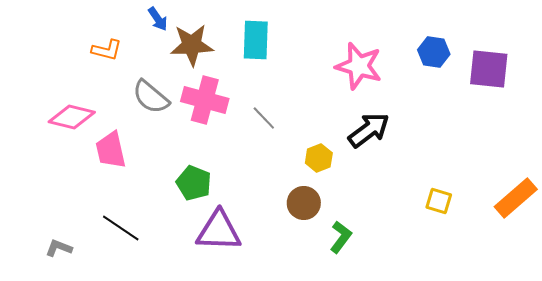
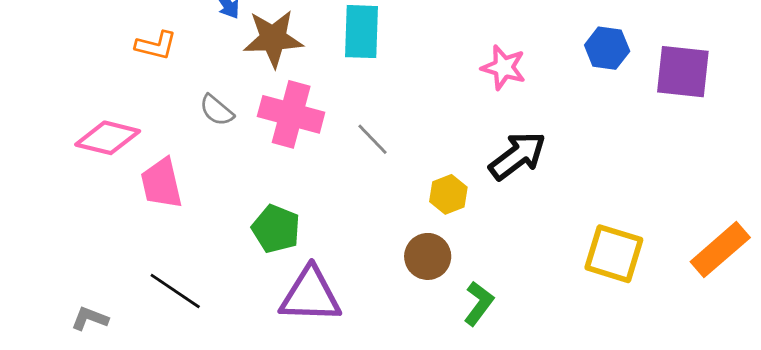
pink star: (359, 66) -> (504, 67), size x0.7
gray semicircle: (151, 97) -> (217, 110), size x0.7
yellow square: (439, 201) -> (614, 254), size x1.6

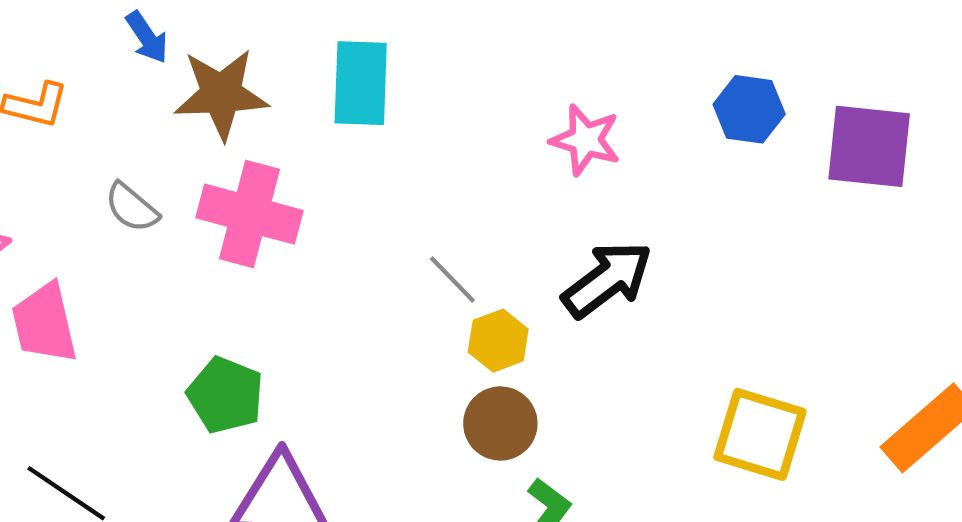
gray line: (372, 139) -> (452, 280), moved
brown circle: (428, 256) -> (500, 423), moved

